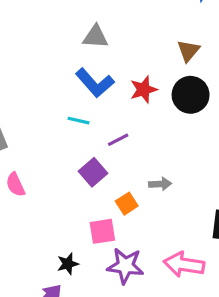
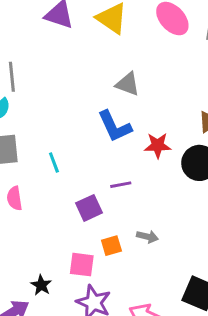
cyan line: (78, 121) -> (54, 162), moved, turned 40
black star: (68, 264) -> (41, 285), turned 30

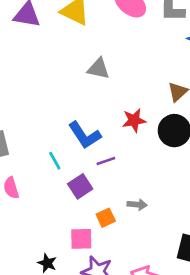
blue L-shape: (115, 126) -> (85, 135), moved
cyan line: (54, 162) -> (55, 161), moved

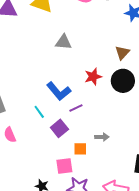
orange square: (106, 218) -> (80, 149), turned 32

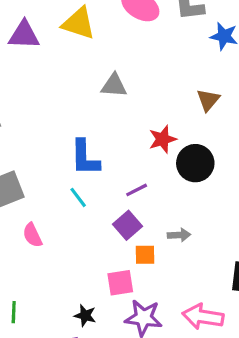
black circle: (123, 81) -> (195, 163), moved
blue L-shape: (59, 91) -> (85, 158), moved, turned 40
purple square: (59, 128) -> (128, 225), moved

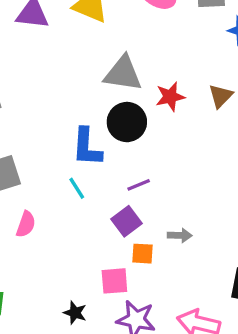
gray triangle: (114, 85) -> (123, 74), size x1.4
red star: (163, 139) -> (170, 97), moved
black circle: (195, 163) -> (127, 122), moved
pink semicircle: (32, 235) -> (26, 224), turned -140

